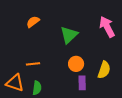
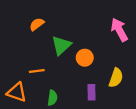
green triangle: (69, 35) -> (61, 45), moved
orange circle: (76, 64) -> (85, 58), moved
green semicircle: (37, 88) -> (52, 98), moved

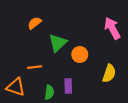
purple rectangle: (91, 92) -> (68, 86), moved

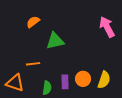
green triangle: (58, 43) -> (55, 41), turned 30
orange circle: (80, 54) -> (83, 79), moved
yellow semicircle: (109, 73) -> (104, 80), moved

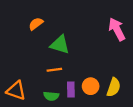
green triangle: (55, 41) -> (60, 45), turned 30
orange line: (33, 64) -> (54, 70), moved
green semicircle: (47, 88) -> (51, 96), turned 88

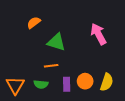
pink arrow: (117, 29) -> (98, 34), moved
orange triangle: (16, 91) -> (15, 85), turned 42
green semicircle: (51, 96) -> (41, 84), moved

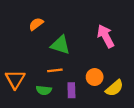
orange circle: (85, 81) -> (95, 77), moved
yellow semicircle: (107, 82) -> (114, 88), turned 30
orange triangle: (15, 85) -> (15, 79), moved

